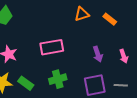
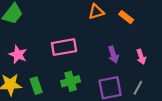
green rectangle: (26, 83) -> (36, 86), turned 35
gray line: (121, 85) -> (138, 88), turned -64

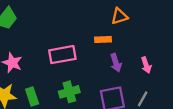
orange triangle: (96, 12) -> (119, 16), moved
orange rectangle: (126, 17) -> (103, 39), moved, turned -40

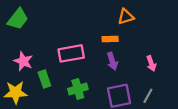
purple arrow: (116, 63) -> (112, 61), moved
green rectangle: (32, 97) -> (44, 79), moved

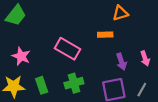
pink rectangle: (71, 53) -> (68, 49), turned 40
purple arrow: (112, 61) -> (121, 62), moved
green rectangle: (44, 79) -> (42, 85), moved

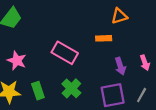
green cross: (74, 83) -> (71, 88), turned -30

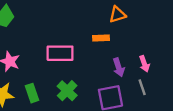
pink rectangle: (65, 53) -> (60, 53), turned -30
gray line: (142, 95) -> (142, 87), moved, turned -48

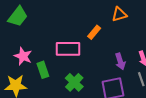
orange rectangle: (101, 38) -> (94, 32), moved, turned -48
green rectangle: (32, 93) -> (43, 70), moved

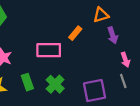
purple arrow: (120, 61) -> (113, 35), moved
green rectangle: (43, 70) -> (27, 82), moved

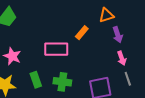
pink arrow: (125, 60) -> (122, 58), moved
green cross: (55, 84) -> (62, 82), turned -36

